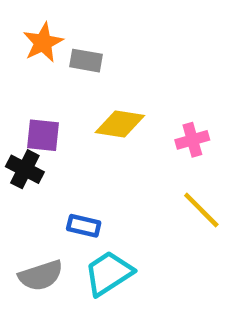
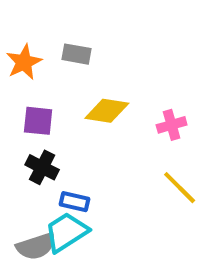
orange star: (43, 43) -> (24, 62), moved
black cross: (25, 169) -> (42, 167), moved
cyan trapezoid: (109, 273) -> (66, 232), moved

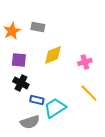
yellow diamond: (107, 111) -> (53, 55), turned -30
cyan trapezoid: (66, 232) -> (55, 108), moved
gray semicircle: (36, 246) -> (30, 122), moved

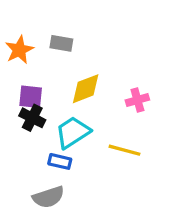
black cross: (21, 83) -> (32, 118), moved
yellow line: (89, 93) -> (124, 150), moved, turned -30
cyan trapezoid: (55, 108) -> (73, 132), moved

